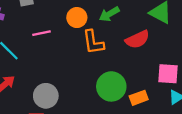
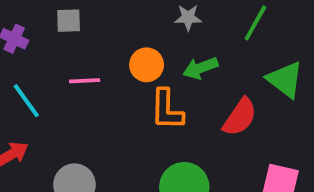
red semicircle: (137, 39) -> (240, 117), turned -40

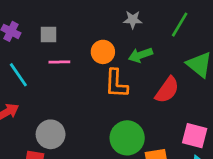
gray square: (69, 21) -> (48, 35), moved

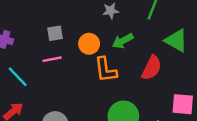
gray square: (48, 35) -> (55, 33), moved

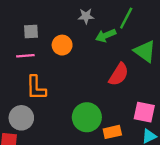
green arrow: (123, 41) -> (106, 35), moved
orange L-shape: (106, 70) -> (36, 88), moved

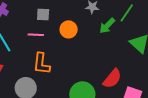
green arrow: (106, 35) -> (107, 26), turned -30
red semicircle: (119, 74) -> (112, 79), moved

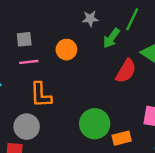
gray square: (43, 15) -> (24, 39), moved
red semicircle: (112, 79) -> (126, 71), moved

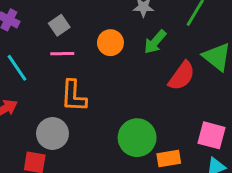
green arrow: (111, 38) -> (155, 42), moved
gray square: (24, 39) -> (59, 25), turned -35

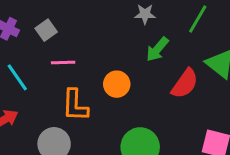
gray square: (59, 25) -> (46, 30), moved
orange circle: (110, 43) -> (117, 84), moved

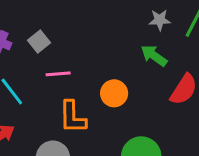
gray star: (145, 14) -> (160, 20), moved
green arrow: (157, 49) -> (154, 56), turned 88

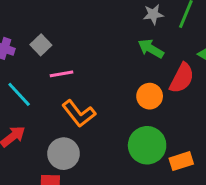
orange circle: (114, 93) -> (150, 96), moved
orange L-shape: (73, 117) -> (79, 114), turned -32

